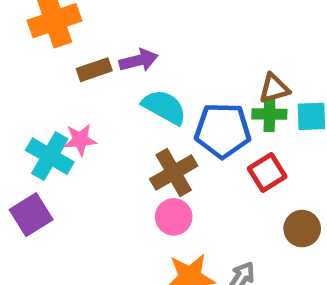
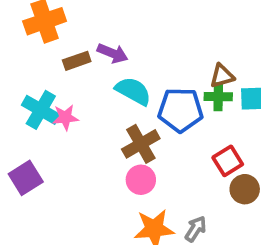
purple arrow: (139, 60) -> (113, 53), turned 36
cyan cross: (50, 156) -> (41, 110), moved
red square: (267, 172) -> (228, 161), moved

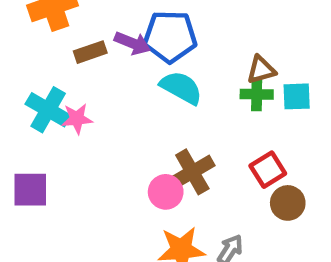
cyan semicircle: (133, 91) -> (181, 88), moved
blue pentagon: (180, 110) -> (170, 37), moved
brown cross: (141, 144) -> (192, 172), moved
purple square: (26, 178) -> (30, 190), turned 32

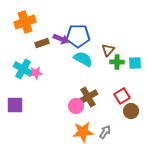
brown triangle: (261, 70) -> (108, 50), moved, turned -32

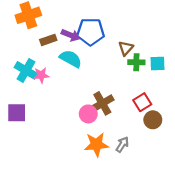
cyan semicircle: (83, 59) -> (71, 59), moved

